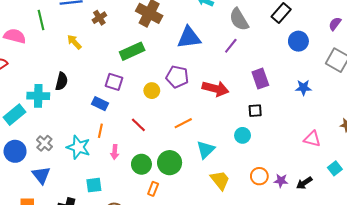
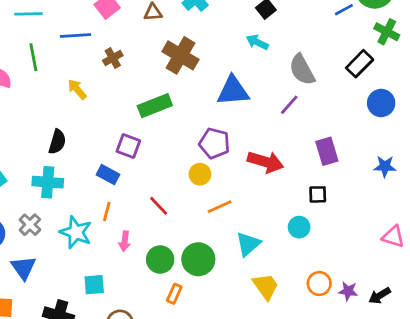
yellow circle: (152, 91) -> (200, 174), moved
cyan cross: (38, 96) -> (48, 182), moved

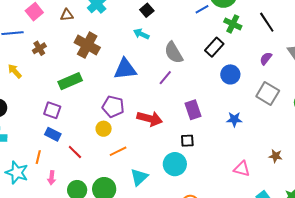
blue rectangle: (108, 175) -> (53, 134), moved
cyan circle: (299, 227) -> (175, 164), size x1.5

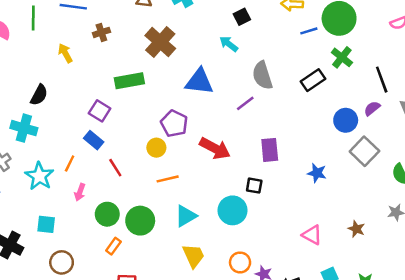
black line: (267, 22) -> (382, 80), moved
blue circle: (230, 74) -> (346, 120), moved

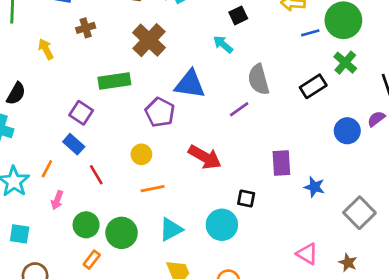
purple pentagon: (174, 124) -> (160, 112), moved
purple rectangle: (270, 150) -> (281, 163), moved
gray square: (364, 151) -> (359, 213), moved
brown star: (356, 229) -> (348, 263), moved

